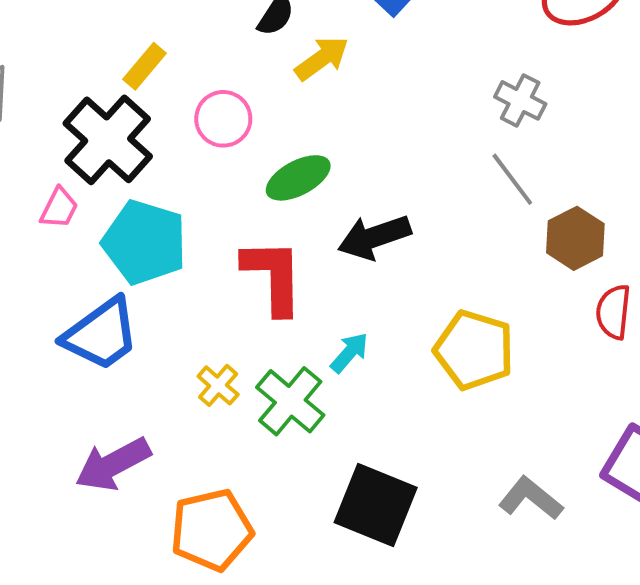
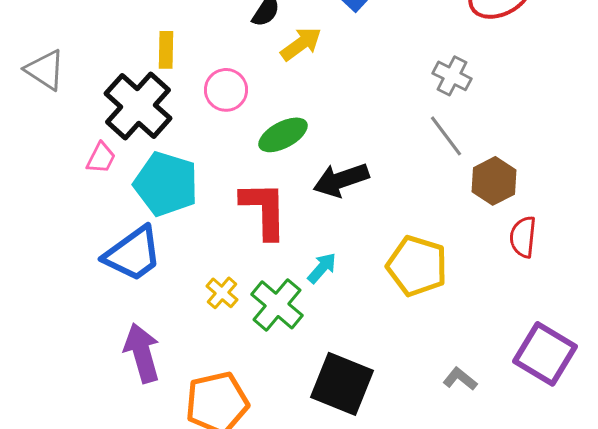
yellow rectangle: (144, 66) -> (166, 50), turned -39
purple arrow: (113, 464) -> (142, 353), turned 102
gray L-shape: (531, 498) -> (460, 379), size x0.7

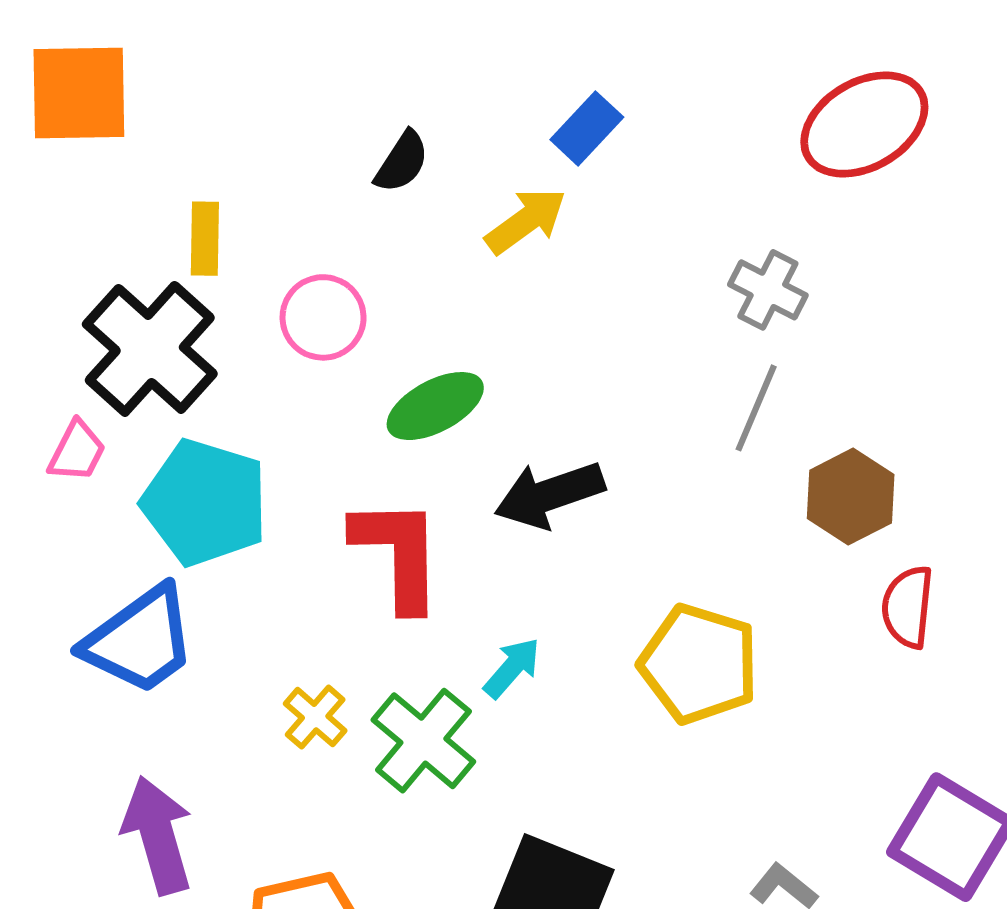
yellow arrow: (301, 44) -> (526, 221), moved
gray line: (446, 136) -> (756, 408), turned 60

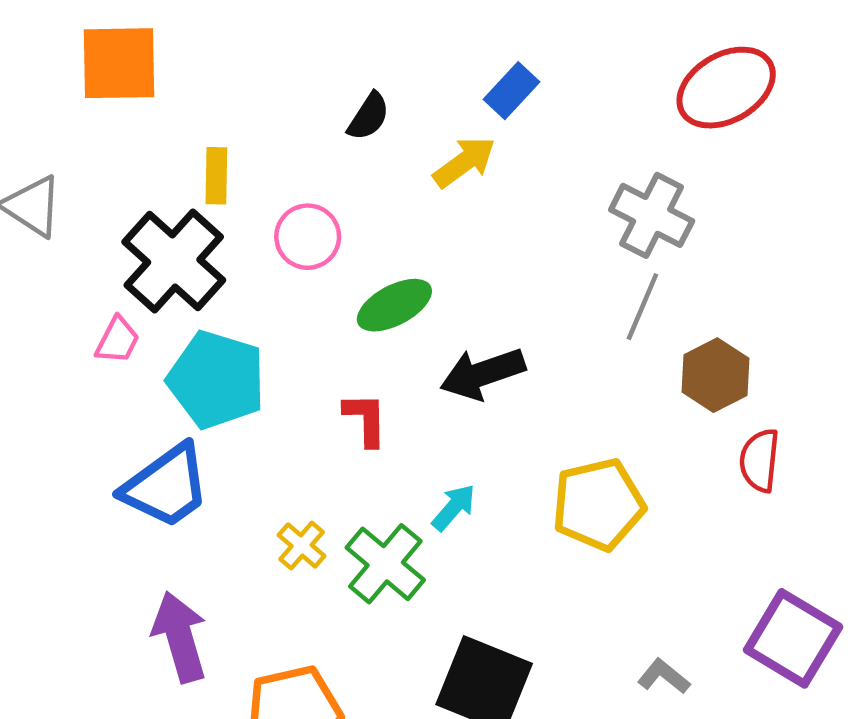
gray cross: (768, 290) -> (652, 215), size x1.4
red L-shape: (398, 554) -> (365, 419), size x0.6
yellow pentagon: (699, 664) -> (598, 504), turned -30

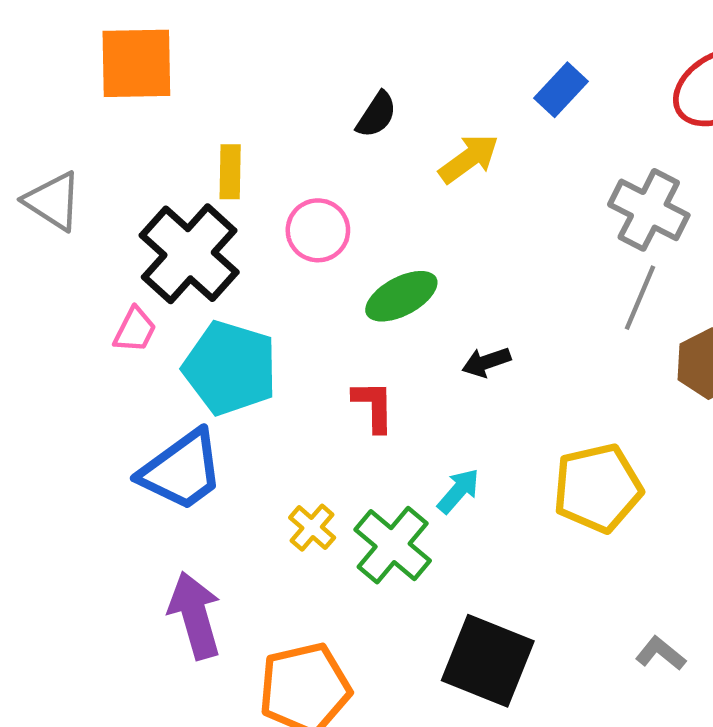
blue rectangle: (512, 91) -> (561, 90), moved
black arrow: (483, 374) -> (486, 362), size x0.6

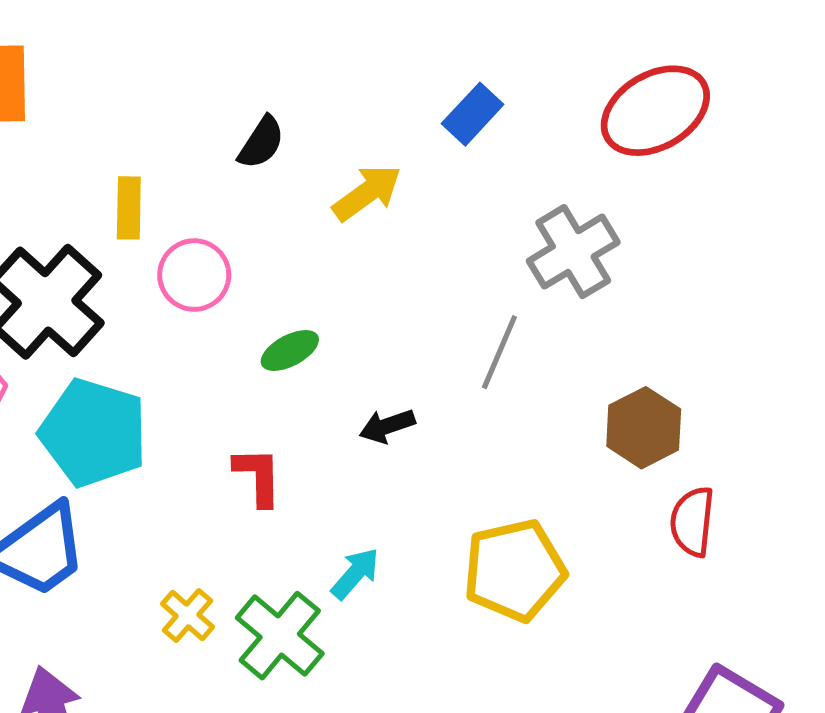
yellow rectangle: (230, 172) -> (129, 208), moved
gray cross: (649, 210) -> (573, 252), turned 32
green ellipse: (401, 296) -> (290, 350), size x0.7
gray line: (640, 298) -> (499, 352), moved

